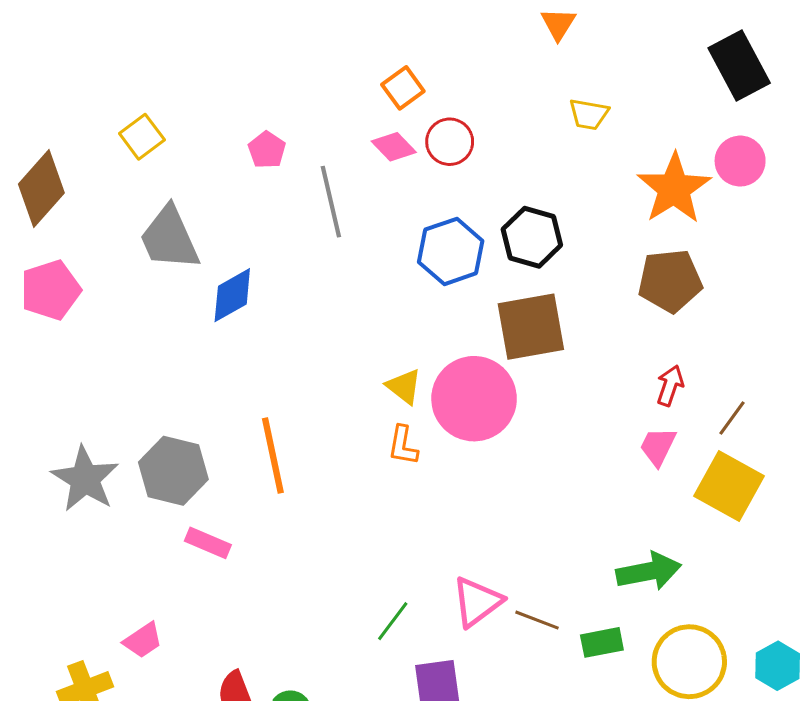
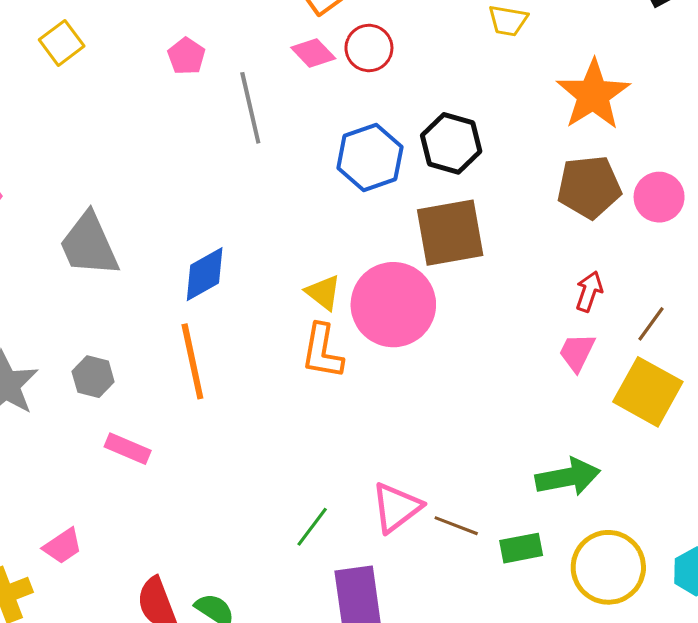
pink circle: (740, 161) -> (659, 197), moved
gray trapezoid: (169, 238) -> (89, 245), moved
blue diamond: (232, 295) -> (205, 274), moved
orange L-shape: (403, 445) -> (322, 351), size x1.4
gray hexagon: (173, 471) -> (93, 377), size x0.6

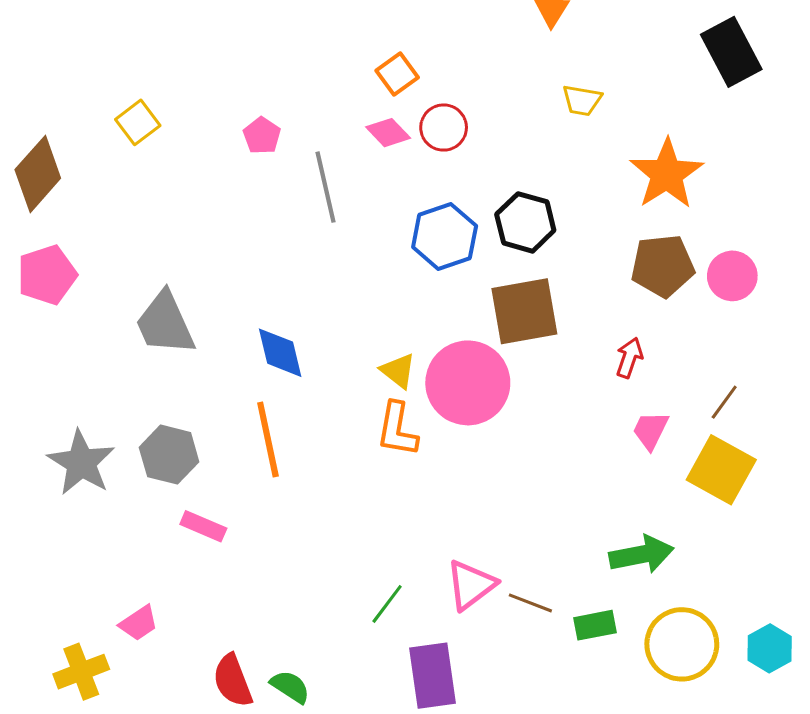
blue diamond: (205, 274) -> (280, 353), turned -74
red arrow: (589, 291) -> (629, 358), moved
gray hexagon: (93, 377) -> (169, 455), size x1.4

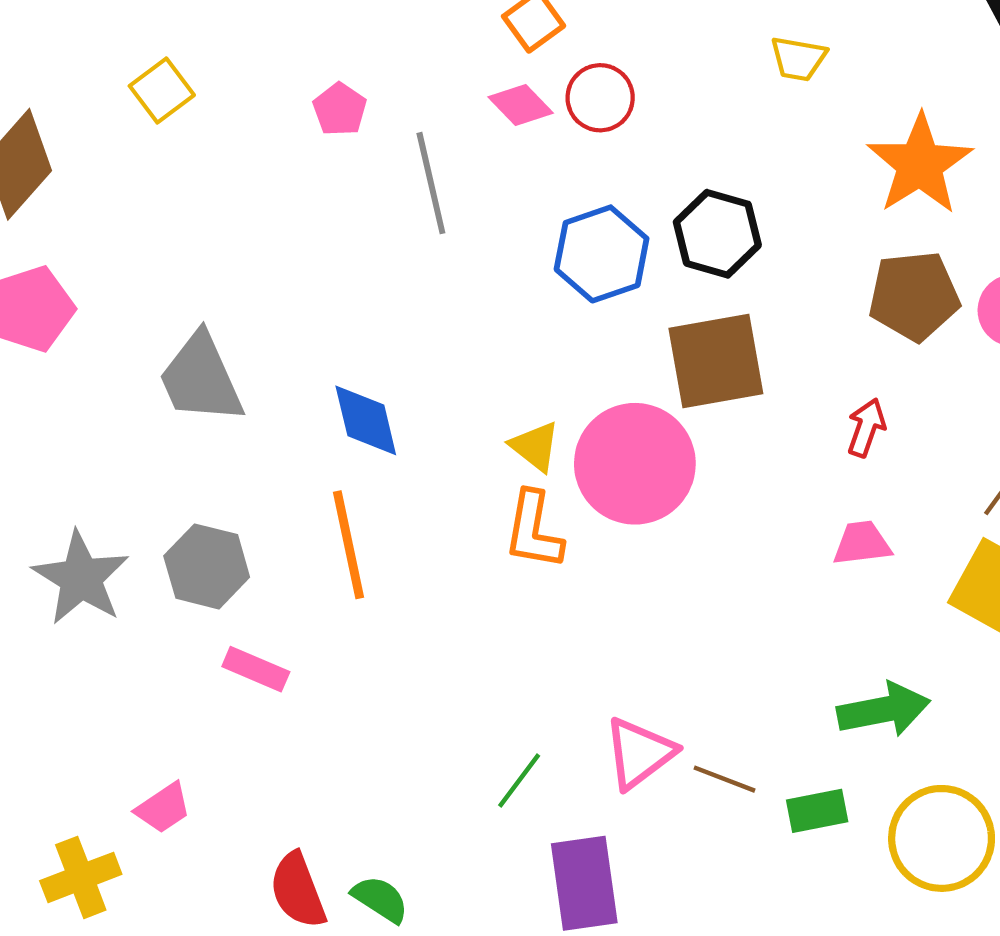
pink trapezoid: (651, 430) -> (862, 543), moved, turned 57

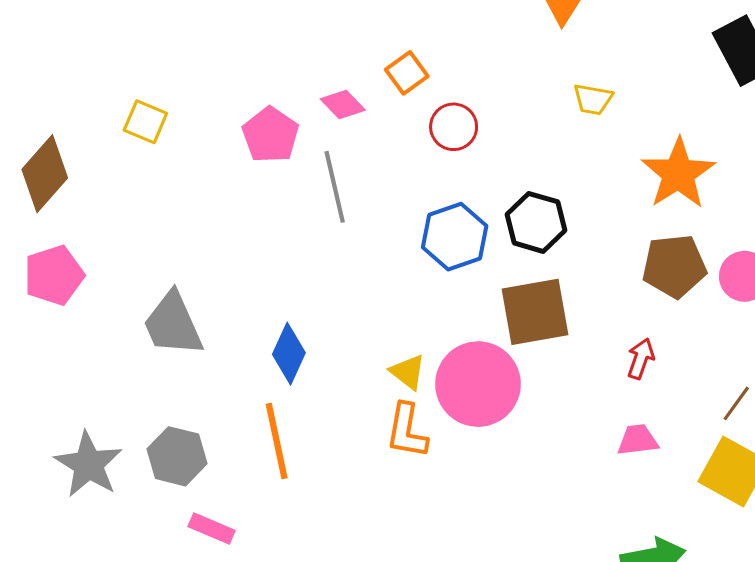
yellow square: (162, 91) -> (145, 122), turned -30
pink diamond: (521, 105) -> (343, 104), moved
pink pentagon: (340, 109) -> (271, 135), size x1.5
blue diamond: (366, 420) -> (289, 354), turned 38

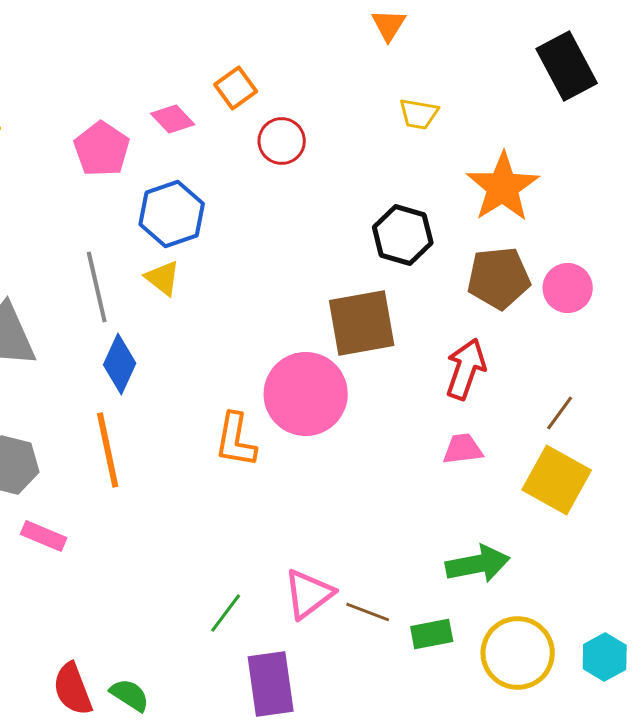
gray line: (335, 187) -> (97, 287), moved
black hexagon: (536, 222) -> (403, 235), moved
blue hexagon: (455, 237) -> (172, 214), moved
red arrow: (641, 359) -> (466, 369), size x1.5
yellow triangle: (408, 372) -> (163, 278), moved

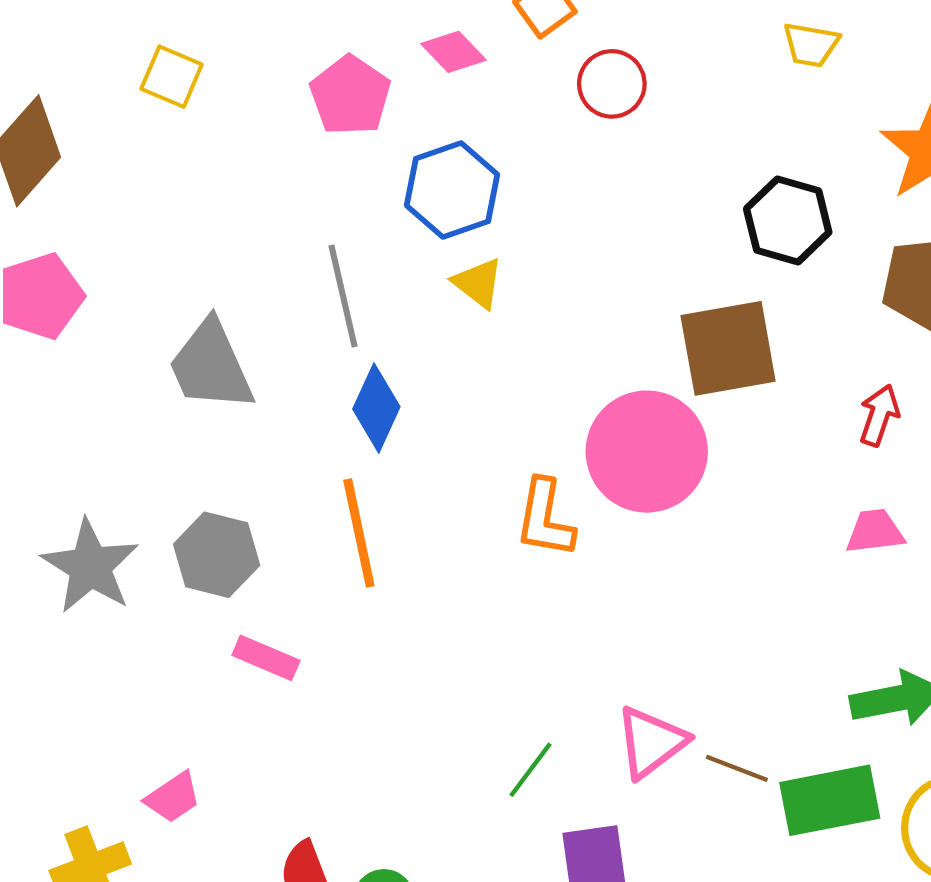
yellow triangle: (163, 278) -> (478, 283), moved
red arrow: (466, 369) -> (879, 415), size x0.7
green rectangle: (432, 634) -> (830, 800), size x1.6

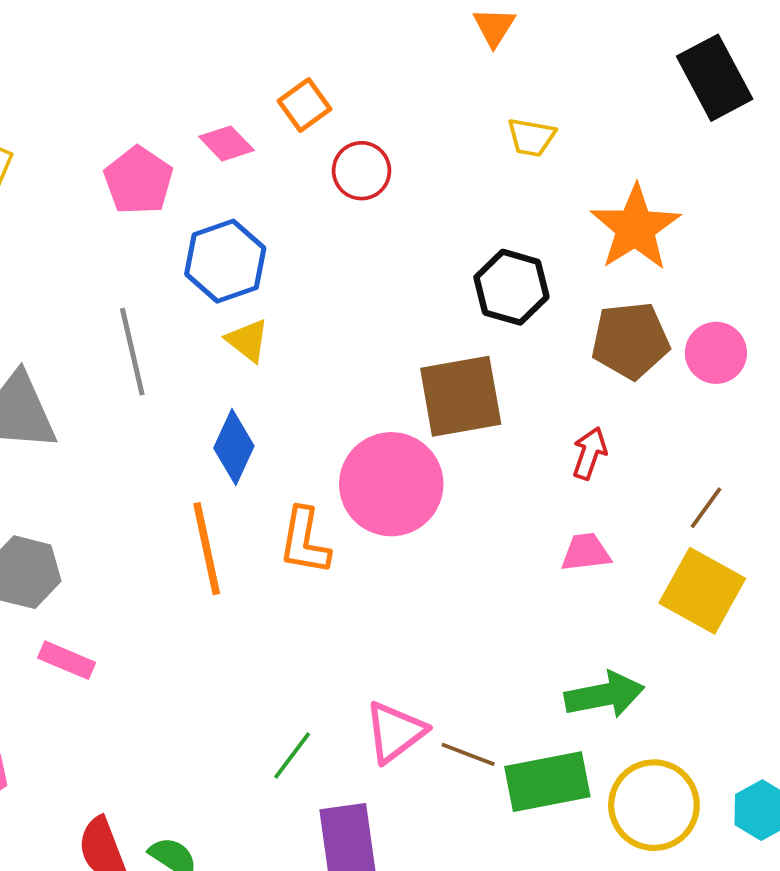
blue diamond: (376, 408) -> (234, 447), moved
orange line: (359, 533) -> (207, 549), moved

